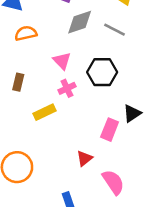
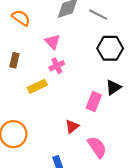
orange semicircle: (26, 33) -> (21, 18), turned 48
black hexagon: (102, 72) -> (110, 48), moved

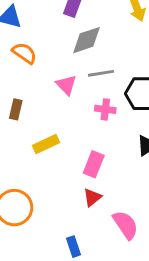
gray line: (98, 15) -> (101, 73), moved, turned -36
pink cross: (57, 66) -> (105, 109), moved, turned 32
pink rectangle: (94, 102) -> (94, 164), moved

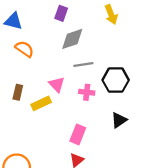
pink triangle: (66, 85) -> (57, 84), moved
yellow rectangle: (46, 144) -> (41, 103), moved

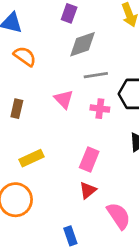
yellow rectangle: (41, 103) -> (32, 158), moved

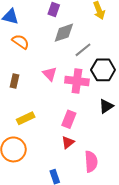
gray line: (96, 75) -> (83, 50), moved, turned -30
pink cross: (100, 109) -> (77, 81), size x1.6
pink semicircle: (119, 216) -> (91, 162), turned 30

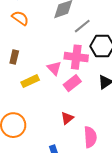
pink triangle: (50, 74) -> (54, 68), moved
yellow rectangle: (26, 118) -> (30, 81), moved
pink rectangle: (69, 119) -> (72, 83), moved, turned 30

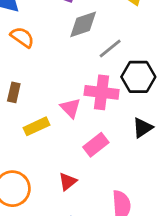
pink rectangle: (72, 83) -> (96, 145), moved
red triangle: (67, 118) -> (68, 182), moved

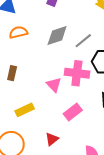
gray diamond: (83, 24) -> (57, 35), moved
orange semicircle: (22, 37) -> (18, 32), turned -48
yellow rectangle: (36, 126) -> (25, 110), moved

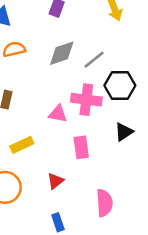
pink triangle: (54, 85) -> (58, 114), turned -35
pink rectangle: (73, 112) -> (81, 147), turned -60

